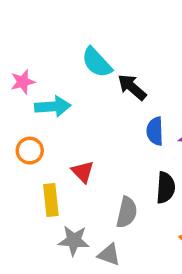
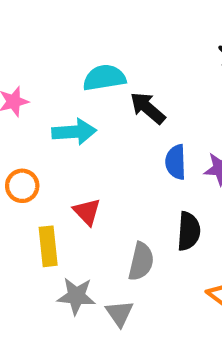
cyan semicircle: (97, 62) -> (104, 78), turned 124
cyan arrow: (53, 106) -> (74, 132), moved
gray triangle: (109, 255) -> (119, 313), turned 35

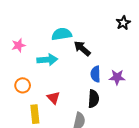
black semicircle: (189, 231) -> (93, 99), moved

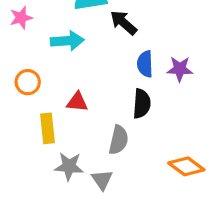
red triangle: (53, 98) -> (77, 102), turned -40

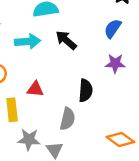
black arrow: (124, 23) -> (66, 40), moved
blue semicircle: (145, 64) -> (113, 29), moved, turned 36

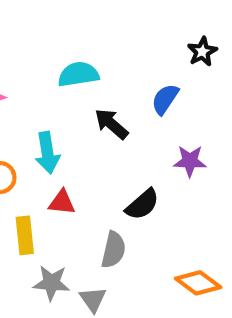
blue semicircle: (113, 29) -> (165, 99), moved
cyan arrow: (28, 41) -> (47, 153), moved, turned 85
black semicircle: (86, 90) -> (142, 204), turned 45

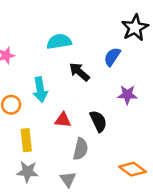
black star: (202, 52) -> (135, 28), size x1.5
red triangle: (62, 202) -> (63, 120), moved
black semicircle: (142, 204) -> (98, 121), turned -75
gray star: (52, 283) -> (28, 172), moved

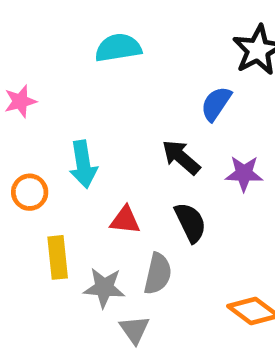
cyan semicircle: (59, 42) -> (118, 48), moved
black arrow: (79, 72) -> (181, 157), moved
gray star: (28, 172) -> (104, 288), moved

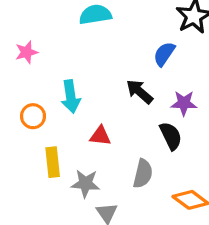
black semicircle: (190, 222) -> (171, 136), moved
gray semicircle: (158, 274) -> (143, 174), moved

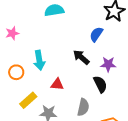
yellow rectangle: (53, 162) -> (28, 100), turned 54

